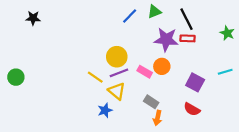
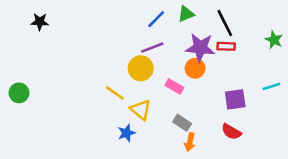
orange circle: (162, 66) -> (195, 68), moved
purple line: (119, 73) -> (152, 48), moved
purple square: (195, 82) -> (235, 99), turned -36

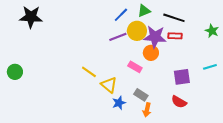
black star: (40, 22) -> (31, 17), size x1.6
black line: (225, 23) -> (174, 18), turned -45
yellow circle: (141, 68) -> (137, 31), moved
blue star: (126, 133) -> (119, 103), moved

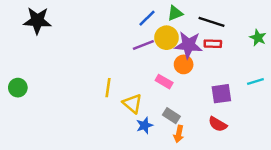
yellow line: (89, 72) -> (108, 88), turned 63

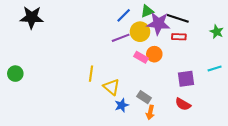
purple star: (188, 45) -> (158, 24), moved
pink rectangle: (164, 82) -> (141, 57), moved

